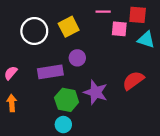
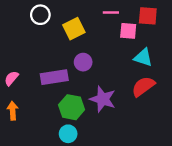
white circle: (34, 31) -> (40, 15), moved, size x0.7
cyan triangle: (146, 40) -> (143, 57), moved

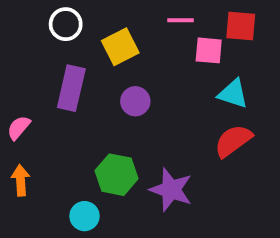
purple rectangle: (54, 77) -> (71, 88), moved, turned -68
purple star: (103, 99) -> (171, 190), moved
cyan circle: (68, 134) -> (84, 216), moved

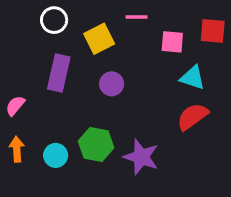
pink line: (180, 20) -> (136, 17), moved
red square: (241, 26) -> (213, 31), moved
cyan circle: (84, 216) -> (56, 155), moved

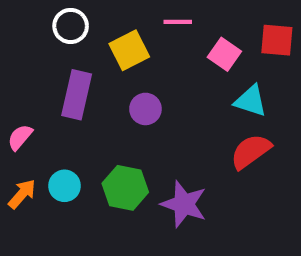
pink square: (172, 42) -> (224, 54), turned 30
orange arrow: (17, 149) -> (22, 194), turned 45
cyan circle: (56, 155) -> (65, 186), moved

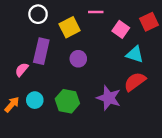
red square: (277, 40) -> (149, 22), turned -30
pink semicircle: (20, 137) -> (22, 70), moved
purple star: (184, 204) -> (109, 98), moved

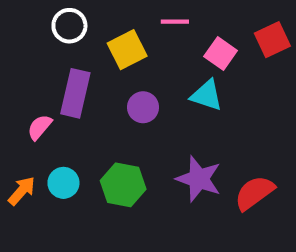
cyan triangle: (135, 54) -> (207, 95), moved
red semicircle: (135, 82) -> (254, 193), moved

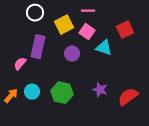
red square: (272, 40) -> (125, 30), moved
pink square: (221, 54) -> (87, 32), moved
purple star: (199, 179) -> (100, 90), size x0.7

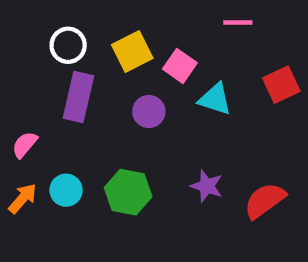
pink line: (88, 11) -> (238, 22), moved
white circle: (35, 13) -> (68, 45), moved
red square: (125, 30) -> (281, 85), moved
pink semicircle: (20, 64) -> (25, 145), moved

